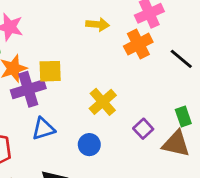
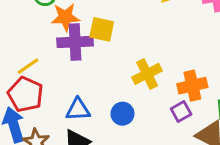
orange cross: (138, 44) -> (192, 86), moved
blue triangle: (43, 129) -> (78, 110), moved

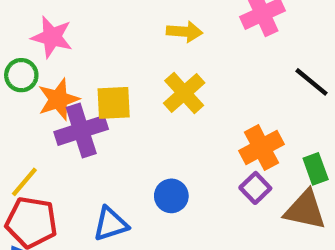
yellow cross: (147, 74) -> (184, 93), moved
blue circle: (122, 114) -> (171, 196), moved

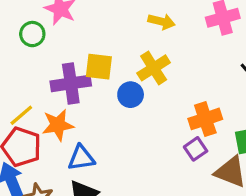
orange star: (58, 99) -> (58, 125), moved
blue circle: (171, 196) -> (131, 95), moved

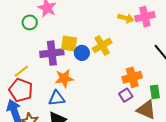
yellow arrow: (161, 22) -> (126, 18), moved
blue circle: (131, 95) -> (82, 53), moved
orange star: (58, 125) -> (64, 78), moved

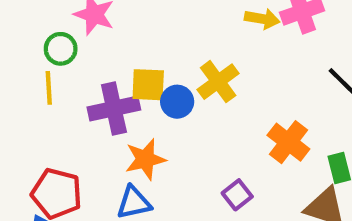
yellow line: (21, 71) -> (49, 88), moved, turned -49
orange cross: (132, 77) -> (288, 142), turned -30
purple square: (126, 95) -> (237, 195), moved

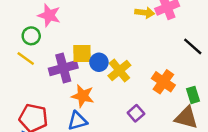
yellow cross: (218, 82) -> (119, 71), moved
yellow line: (49, 88) -> (26, 58), turned -48
orange star: (145, 159) -> (83, 96), turned 30

